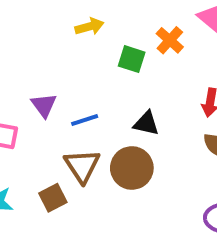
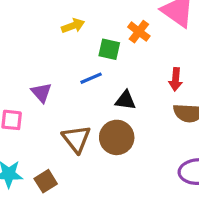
blue line: (85, 120) -> (91, 78), moved
brown square: (53, 198) -> (46, 181), moved

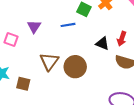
black triangle: (125, 100) -> (102, 44), moved
brown square: (46, 181) -> (23, 84), turned 32

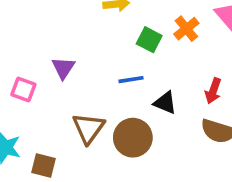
blue line: (68, 25) -> (131, 80), moved
black triangle: (102, 44) -> (165, 103), moved

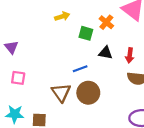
purple triangle: (63, 68) -> (11, 47), moved
blue line: (131, 80) -> (80, 69), moved
black triangle: (165, 103) -> (105, 53), moved

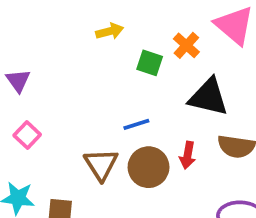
black triangle: (105, 53) -> (209, 97), moved, size x1.6
red arrow: (130, 55) -> (188, 155), moved
pink square: (18, 78) -> (27, 135), turned 32

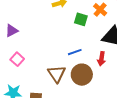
purple triangle: (18, 81) -> (12, 31), turned 40
red arrow: (188, 155) -> (101, 59), moved

